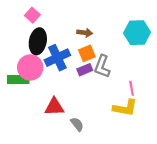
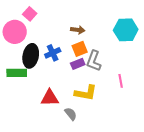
black ellipse: (38, 41) -> (31, 56), moved
blue cross: (57, 58) -> (53, 53), size x0.7
pink circle: (30, 68) -> (15, 32), moved
yellow L-shape: (125, 108) -> (86, 93), moved

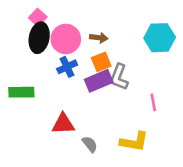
pink circle: (15, 32) -> (66, 39), moved
black ellipse: (31, 56) -> (39, 38), moved
purple rectangle: (78, 64) -> (99, 81), size x1.5
yellow L-shape: (86, 93) -> (134, 142), moved

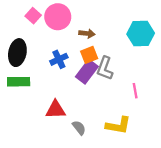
black ellipse: (39, 38) -> (17, 53), moved
pink circle: (66, 39) -> (58, 17), moved
purple rectangle: (99, 81) -> (87, 72), turned -30

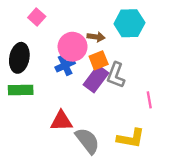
pink circle: (58, 17) -> (73, 47), moved
cyan hexagon: (141, 34) -> (129, 23), moved
gray semicircle: (79, 128) -> (87, 141), size x1.6

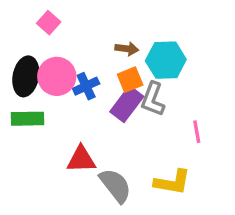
cyan hexagon: (129, 23) -> (166, 60), moved
pink circle: (73, 47) -> (57, 76), moved

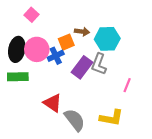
orange square: (130, 80) -> (66, 42), moved
pink line: (197, 132) -> (127, 85), turned 32
red triangle: (81, 159) -> (53, 103), turned 36

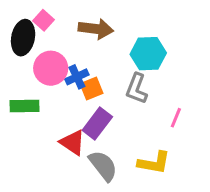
brown arrow: (82, 32) -> (96, 29), moved, size x1.6
orange square: (66, 42) -> (91, 89), moved
black ellipse: (17, 49) -> (23, 38), moved
purple rectangle: (82, 67) -> (97, 123), moved

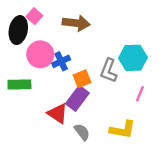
cyan hexagon: (148, 54) -> (133, 58), moved
orange square: (91, 89) -> (82, 79), moved
gray semicircle: (103, 166) -> (82, 132), size x0.7

